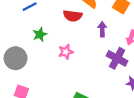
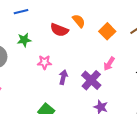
purple arrow: (102, 29) -> (63, 77), moved

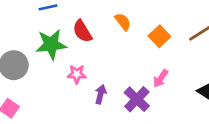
red semicircle: (59, 30) -> (82, 31), moved, turned 36
green star: (24, 40) -> (51, 44), size x1.6

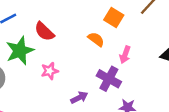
orange semicircle: (123, 22) -> (96, 39), moved
purple arrow: (101, 94) -> (79, 98), moved, turned 63

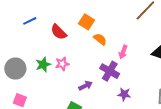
orange square: (114, 17) -> (86, 22), moved
green star: (20, 51) -> (43, 65), moved, size x0.7

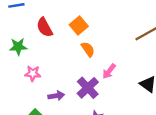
pink star: (62, 64) -> (33, 73), moved
green star: (43, 65) -> (18, 47), moved

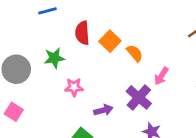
orange square: (79, 26) -> (110, 41), moved
red semicircle: (45, 27) -> (82, 33), turned 30

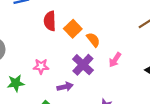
green star: (54, 58) -> (16, 83), moved
purple cross: (139, 97) -> (83, 65), moved

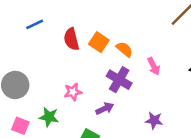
pink arrow: (115, 60) -> (154, 66), turned -48
green star: (16, 83) -> (49, 117), turned 30

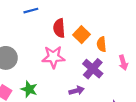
orange semicircle: (124, 49) -> (102, 44), turned -144
pink star: (73, 92) -> (53, 57), moved, size x1.5

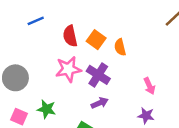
pink arrow: (123, 63) -> (149, 86), moved
purple cross: (93, 69) -> (98, 75), moved

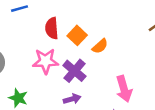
orange semicircle: (120, 47) -> (100, 46), turned -126
pink arrow: (149, 86) -> (124, 89), size x1.5

